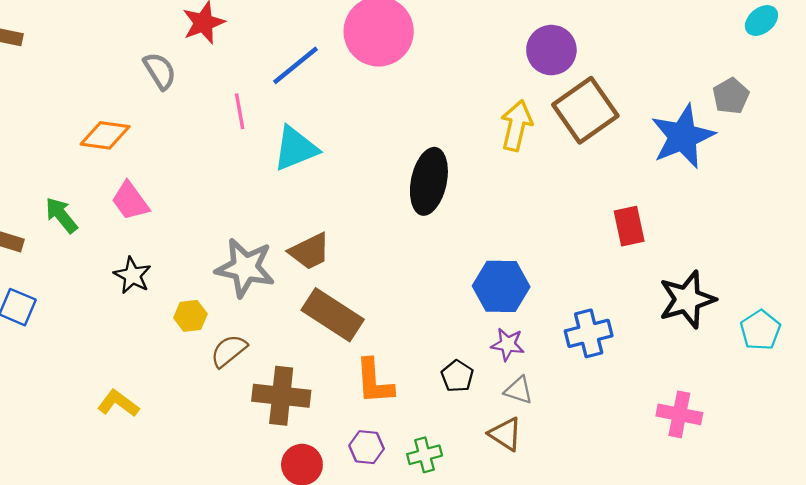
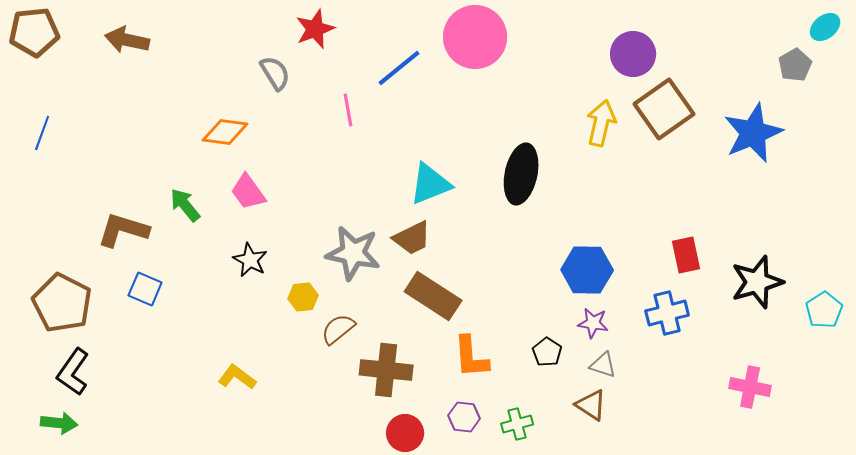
gray pentagon: (731, 96) -> (795, 65), moved
cyan triangle: (295, 148) -> (430, 184), moved
red rectangle: (629, 226) -> (686, 255), moved

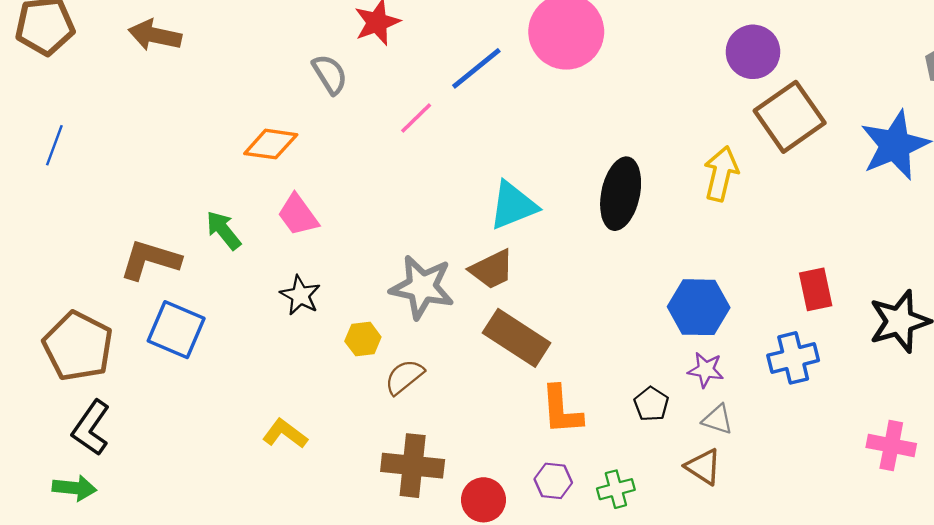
pink line: (348, 110) -> (416, 118), turned 56
yellow arrow: (601, 123) -> (721, 174), moved
blue square: (145, 289) -> (176, 330), size x1.4
brown cross: (386, 370) -> (413, 466), moved

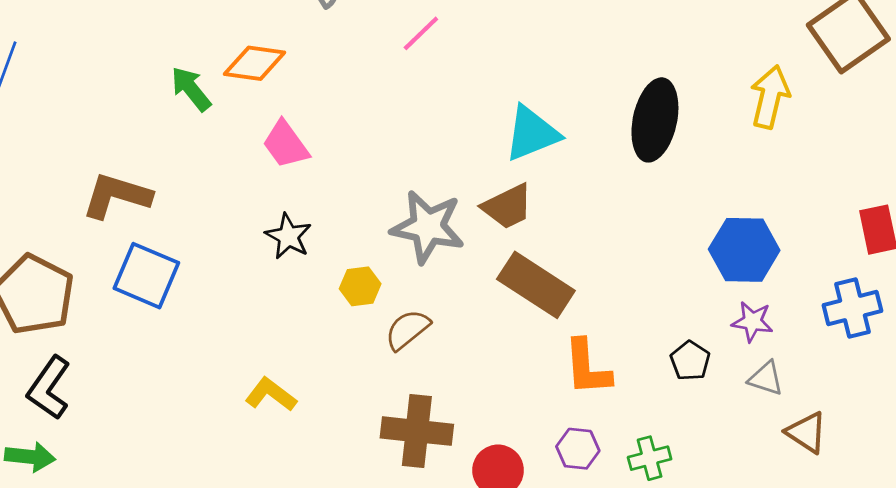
green arrow: (223, 230) -> (191, 89), moved
brown triangle: (703, 467) -> (806, 432), moved

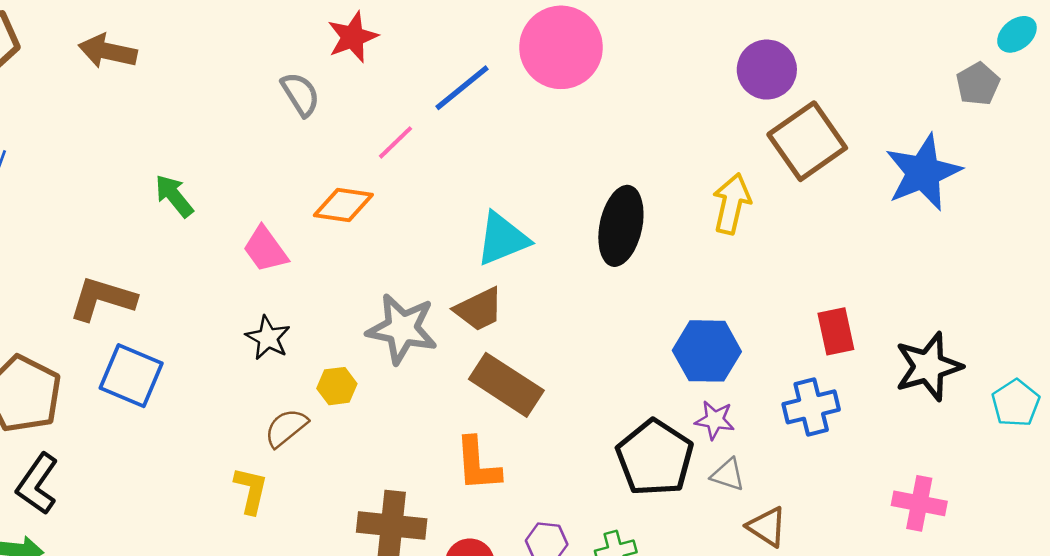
orange diamond: (255, 63) -> (343, 205), moved
brown semicircle: (407, 330) -> (286, 428), moved
black pentagon: (690, 361) -> (655, 458), size x2.0
orange L-shape: (587, 368) -> (478, 464), moved
yellow L-shape: (271, 395) -> (251, 490), turned 66

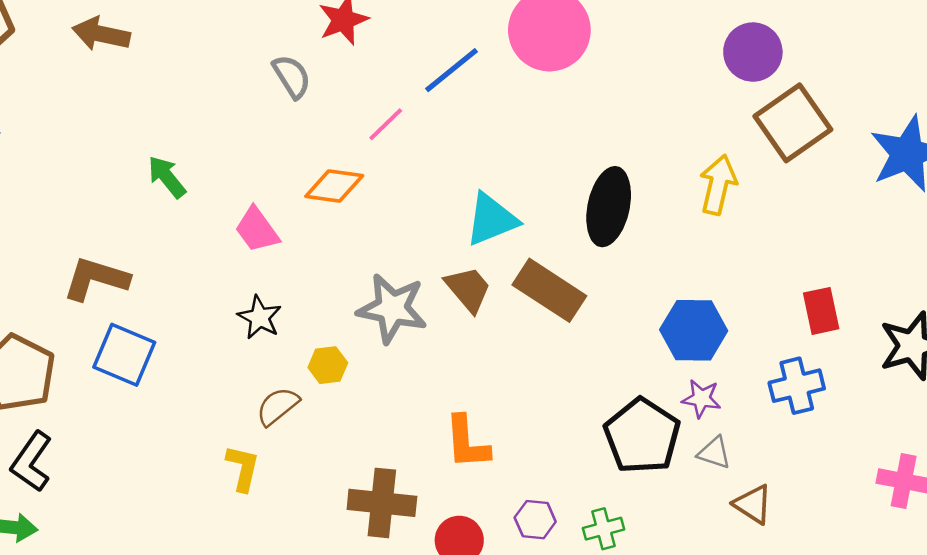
brown trapezoid: (479, 309) -> (468, 289), turned -104
brown rectangle: (506, 385) -> (549, 290), moved

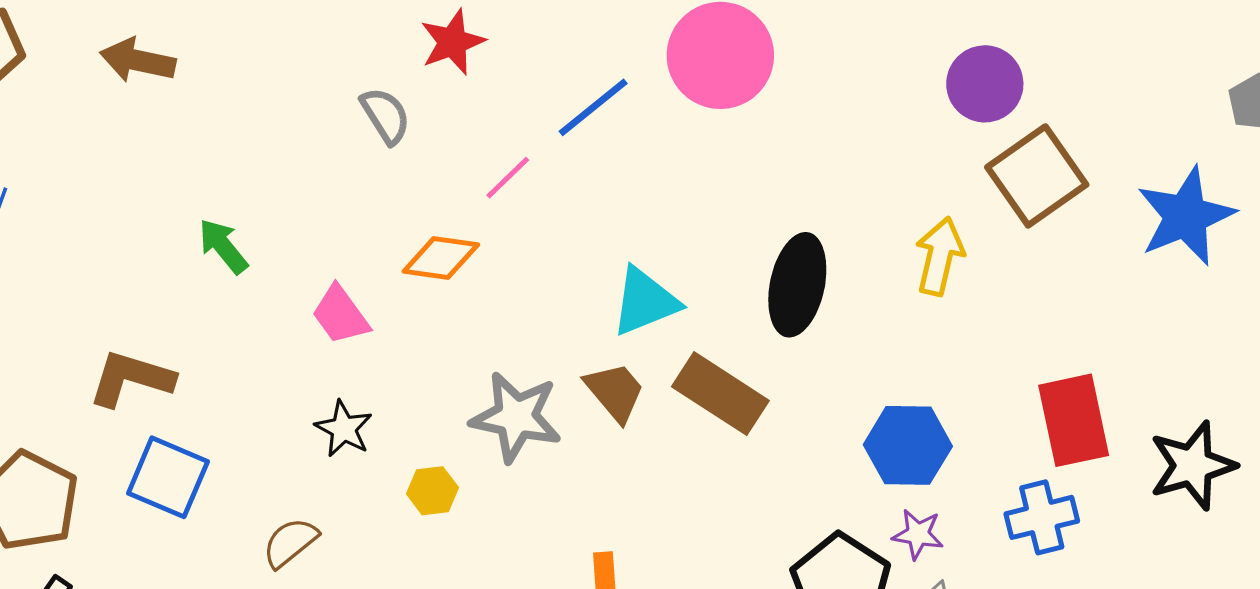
red rectangle: (821, 311) -> (1074, 420), size x1.5
brown semicircle: (278, 406) -> (290, 543), moved

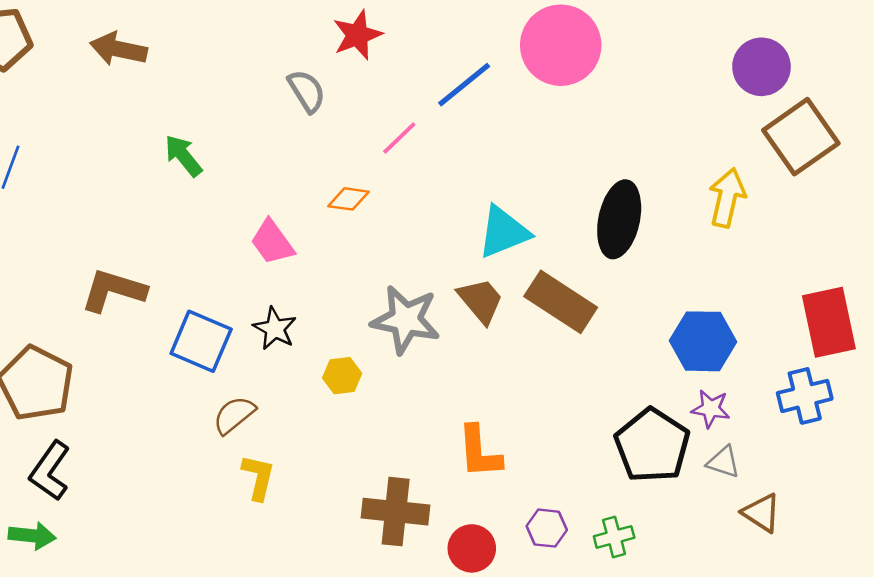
green arrow: (223, 246) -> (183, 156), moved
orange diamond: (441, 258) -> (349, 199), size x0.7
blue square: (168, 477) -> (201, 341), moved

